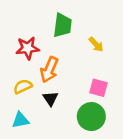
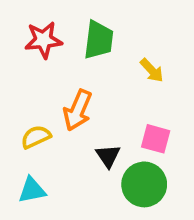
red star: (28, 48) -> (43, 40), moved
black triangle: (50, 99) -> (108, 156), moved

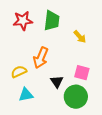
cyan triangle: (32, 190) -> (26, 95), moved

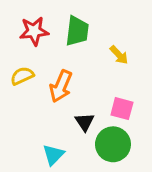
yellow semicircle: (19, 72) -> (22, 76), moved
cyan triangle: (26, 95) -> (53, 155), moved, turned -35

